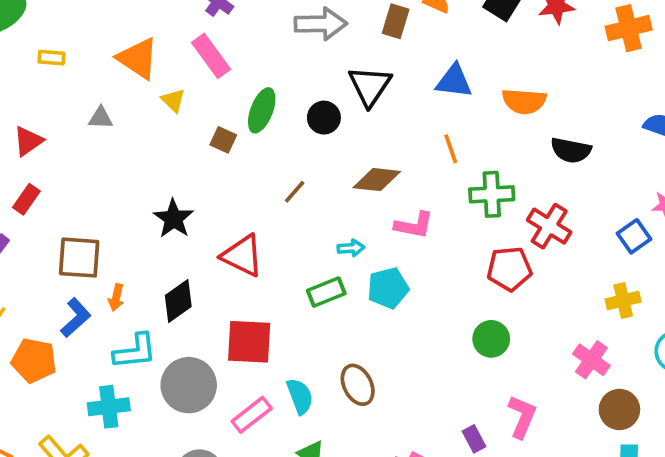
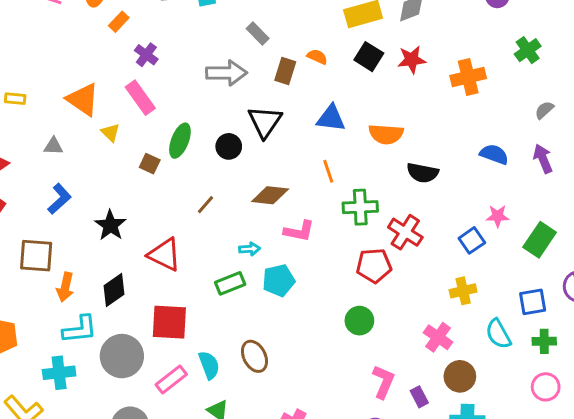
orange arrow: (116, 298) -> (65, 287), size x1.4
blue L-shape: (76, 318) -> (59, 199), moved
purple rectangle: (474, 439) -> (419, 397), moved

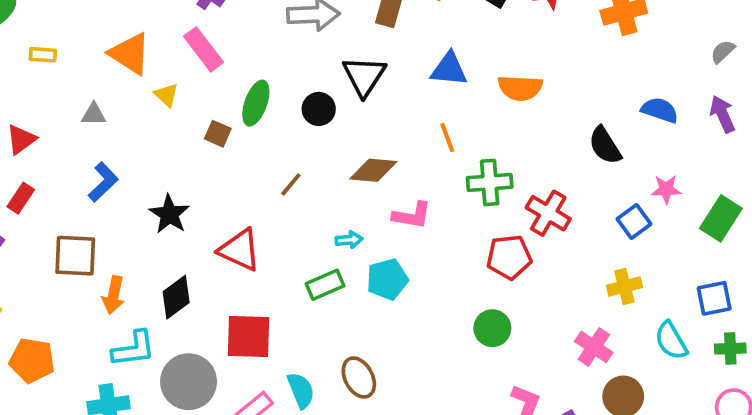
black semicircle: (423, 173) -> (605, 146), moved, turned 48

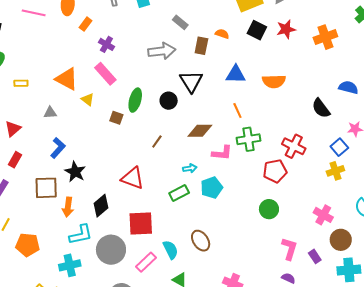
green cross: (490, 182) -> (248, 139), moved
black star: (169, 214) -> (75, 172), moved
yellow cross: (624, 286) -> (335, 171), moved

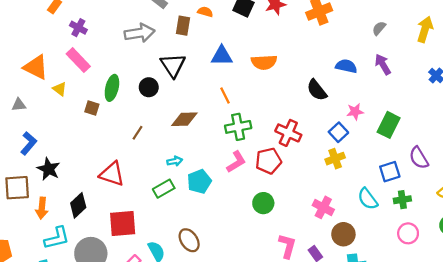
pink L-shape: (222, 153) -> (236, 162), moved, turned -35

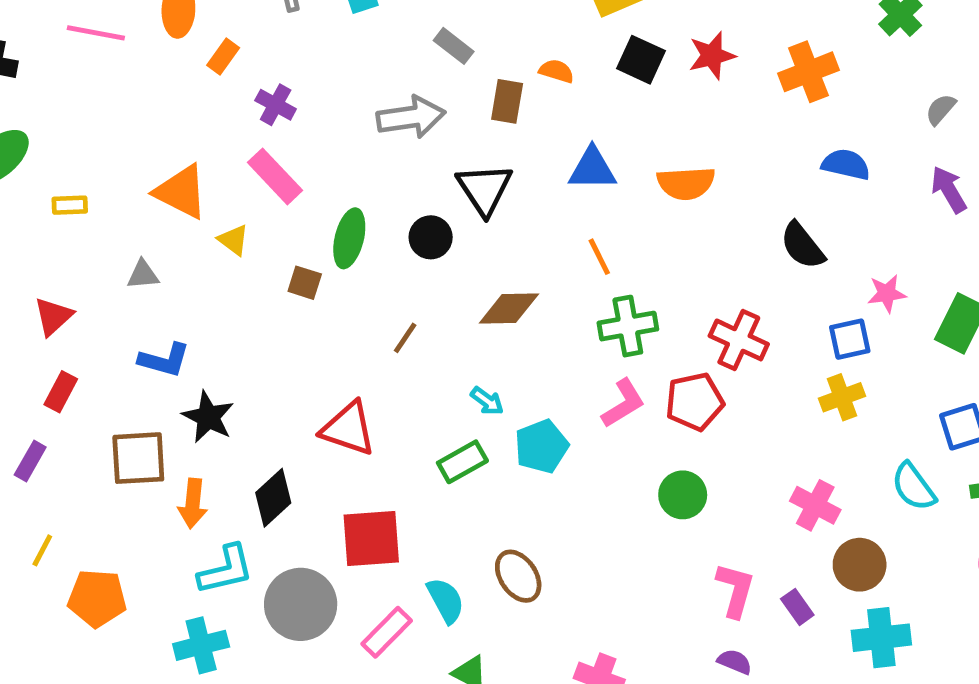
blue semicircle: (346, 66) -> (846, 164), moved
blue square: (338, 132) -> (850, 339), turned 30
blue L-shape: (29, 143) -> (164, 360), turned 65
cyan arrow: (175, 161) -> (487, 401), turned 48

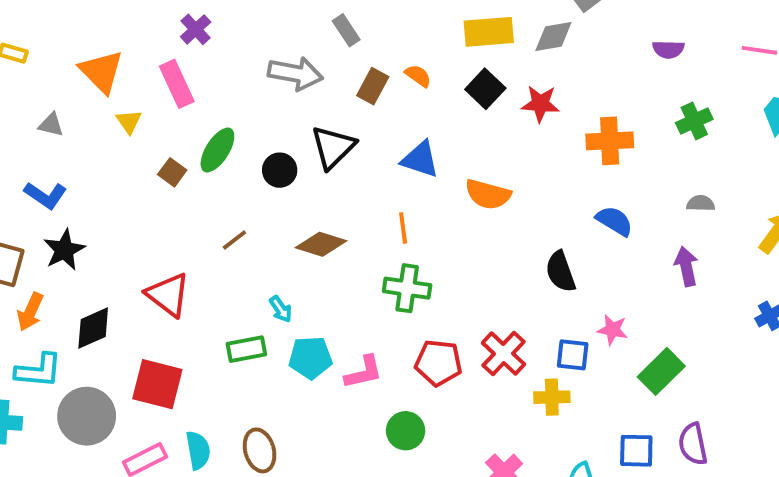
gray semicircle: (941, 109) -> (701, 203), turned 32
red cross: (739, 340) -> (503, 354), moved
pink L-shape: (623, 403) -> (364, 372), moved

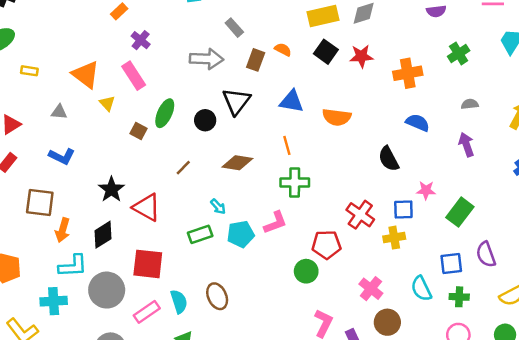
black star: (64, 250) -> (111, 189), moved
red pentagon: (438, 363) -> (326, 245), moved
pink L-shape: (364, 372) -> (275, 223), moved

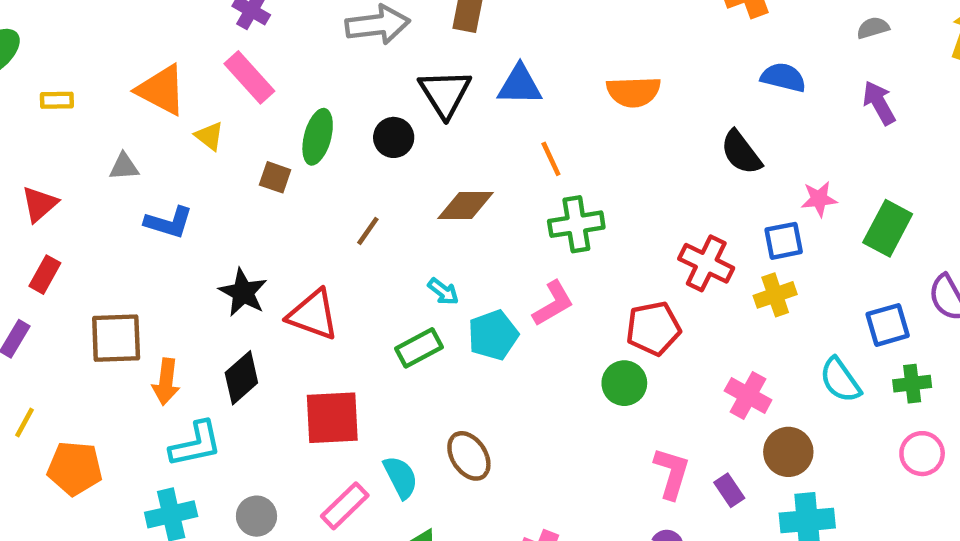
blue triangle: (292, 101) -> (520, 85), moved
blue L-shape: (62, 156) -> (169, 222), moved
gray circle: (107, 290) -> (256, 516), moved, size x0.6

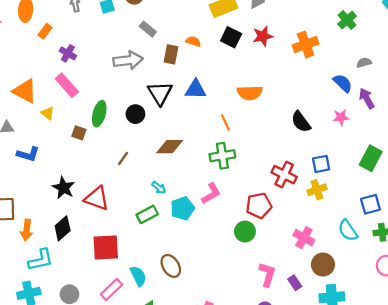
blue semicircle: (783, 77) -> (343, 83), moved, turned 30
orange line: (551, 159) -> (225, 122), moved
pink star: (819, 199) -> (341, 117), moved

